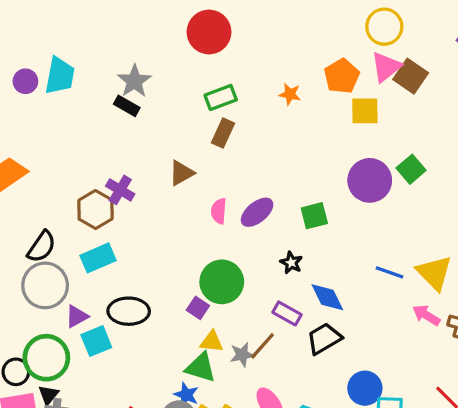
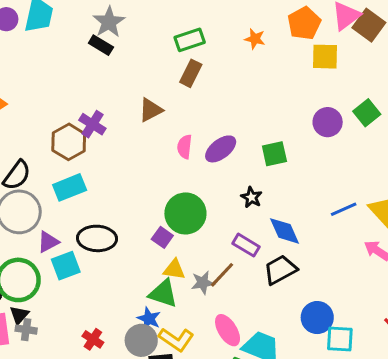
purple circle: (370, 180) -> (328, 122), size x0.7
blue line: (389, 272) -> (344, 209), turned -45

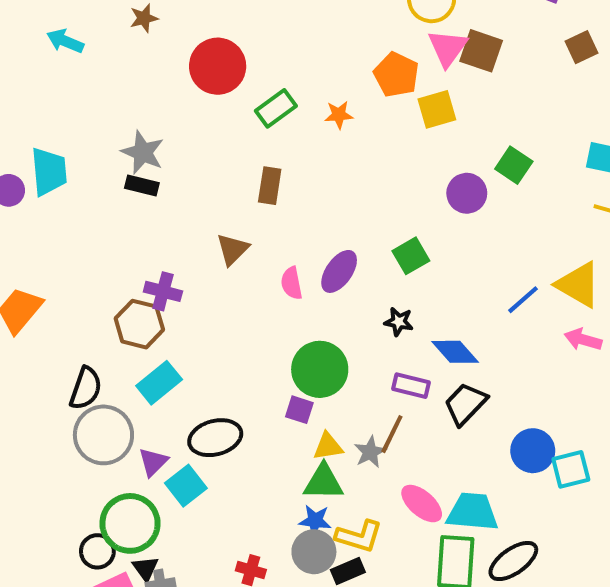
green rectangle: (190, 40) -> (276, 108), moved

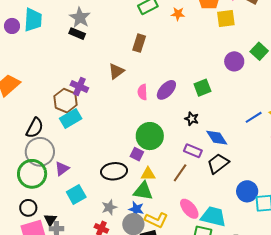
cyan rectangle: (159, 383) -> (71, 119), moved
black ellipse: (215, 438) -> (114, 171), moved
gray star: (370, 452) -> (109, 207), moved
cyan square: (186, 486) -> (76, 195), moved
green circle: (130, 523) -> (32, 174), moved

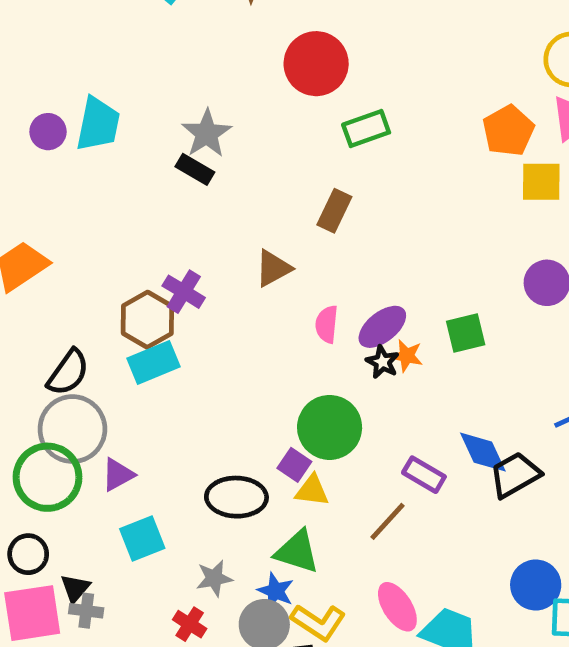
orange star: (178, 14) -> (407, 356), moved
black star: (192, 119) -> (382, 362), moved
black trapezoid: (218, 164) -> (515, 475), moved
yellow triangle: (148, 174) -> (312, 491), moved

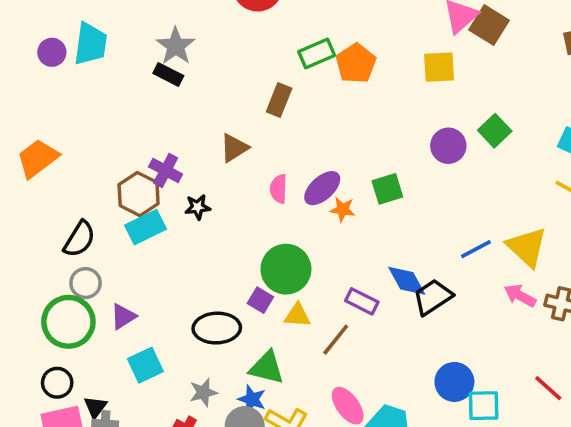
green rectangle: (366, 129) -> (317, 54), moved
orange pentagon: (508, 131) -> (356, 63), moved
black star: (382, 362) -> (198, 207), moved, turned -30
gray circle: (72, 429) -> (86, 283), size x0.6
yellow triangle: (312, 491) -> (297, 315), moved

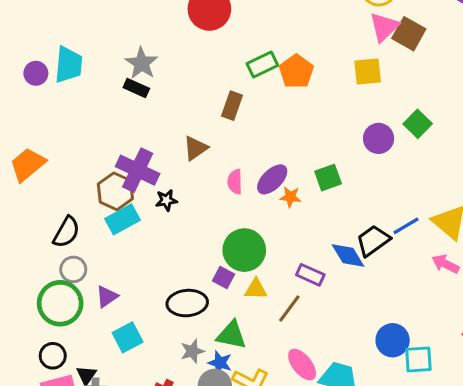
purple cross: (166, 170) -> (138, 170), size x1.5
black trapezoid: (433, 297) -> (373, 241), moved
gray star: (203, 392) -> (192, 351), moved

